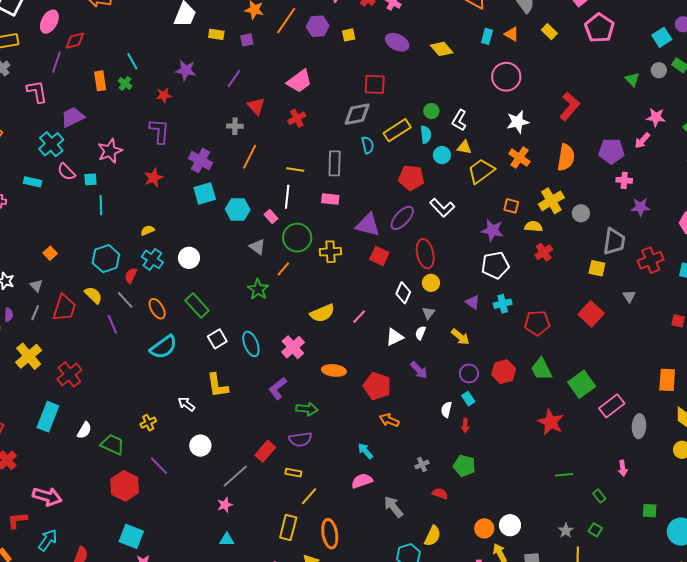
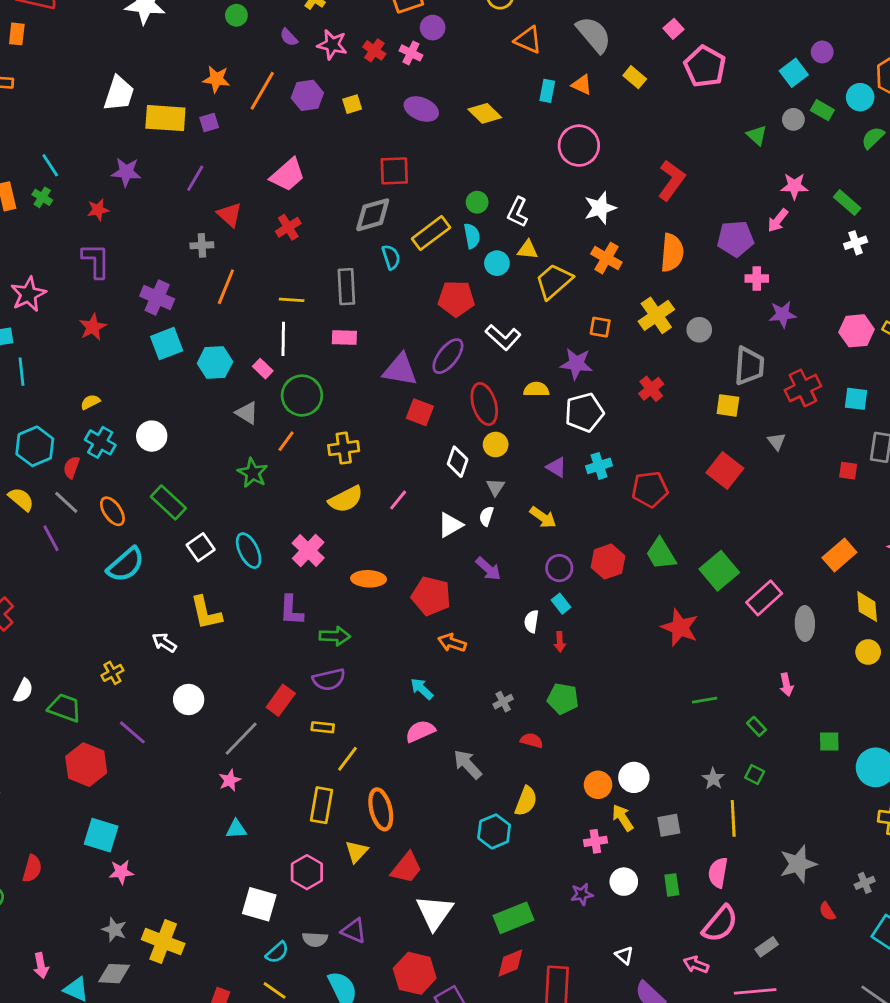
yellow rectangle: (216, 34) -> (165, 118), size x1.8
yellow semicircle: (533, 226) -> (536, 389), moved
yellow cross: (330, 252) -> (344, 448), moved
orange rectangle: (667, 380) -> (839, 555), turned 50
purple L-shape: (278, 388) -> (291, 610), turned -45

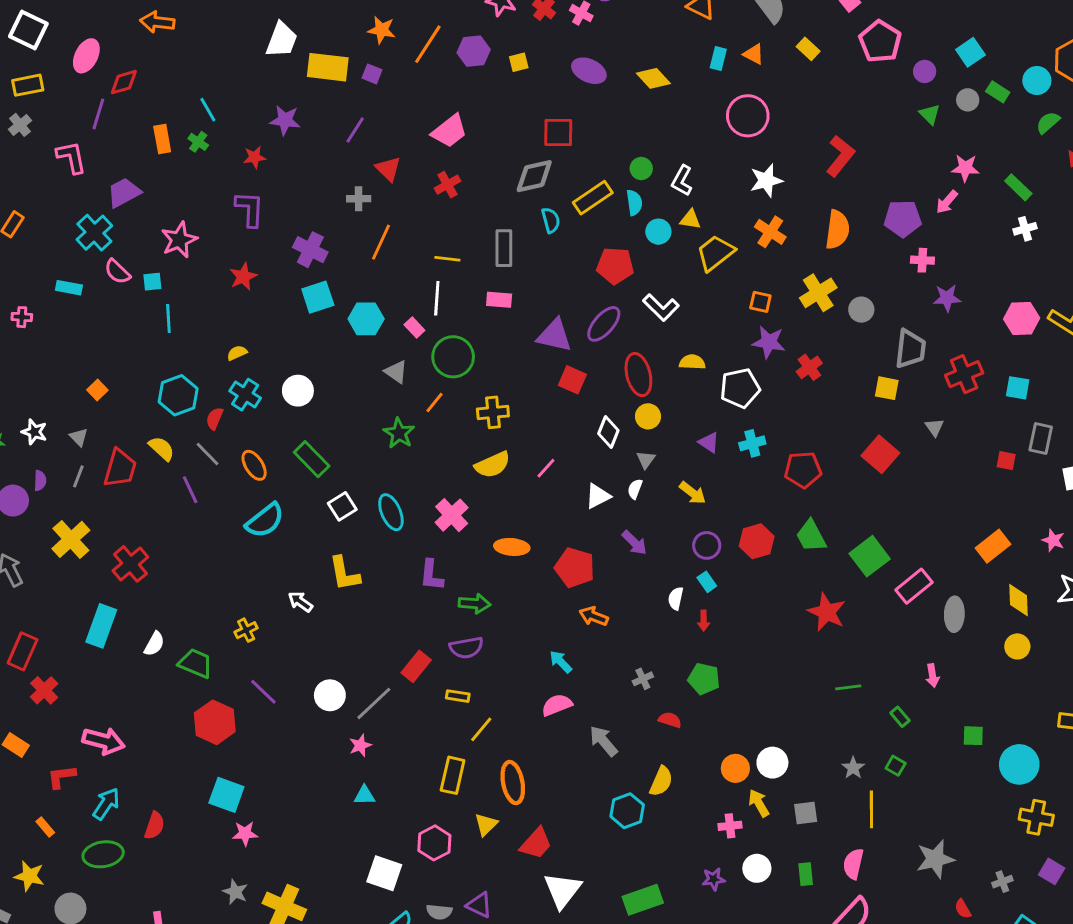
purple circle: (822, 52) -> (925, 71), moved
purple square: (209, 123) -> (372, 74), turned 36
purple star: (576, 364) -> (769, 342), moved
white circle: (189, 699) -> (330, 695), moved

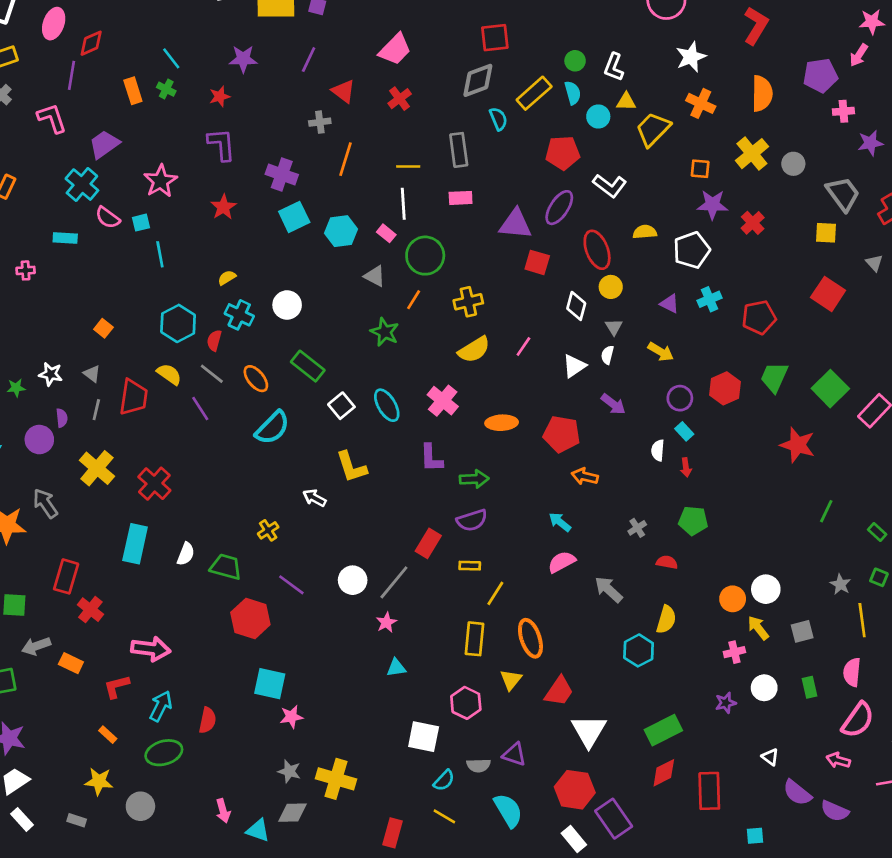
gray trapezoid: (910, 349) -> (843, 194), turned -36
green trapezoid: (811, 536) -> (774, 377), turned 60
green line: (848, 687) -> (826, 511), turned -50

